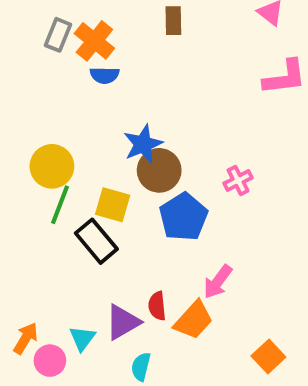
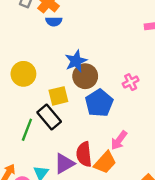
green line: (60, 205) -> (27, 130), moved
yellow square: (113, 205) -> (58, 96), turned -30
red semicircle: (157, 306) -> (84, 154), size x1.5

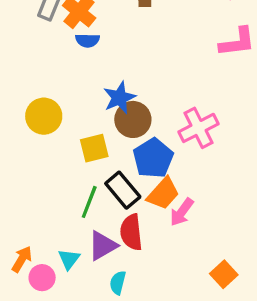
pink cross: (131, 82) -> (199, 128), size x1.6
black rectangle: (49, 117) -> (123, 190), moved
green line: (27, 130) -> (89, 202), moved
orange trapezoid: (105, 162) -> (163, 194), moved

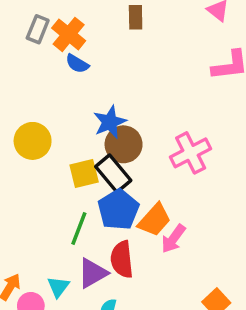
blue semicircle: (87, 40) -> (77, 64), turned 30
blue pentagon: (153, 158) -> (118, 210), moved
black rectangle: (123, 190) -> (113, 174), moved

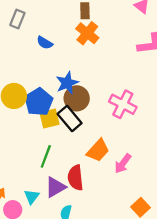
orange cross: (69, 34) -> (87, 33), moved
pink cross: (191, 153) -> (123, 104), turned -36
blue pentagon: (118, 210) -> (39, 102), moved
pink arrow: (173, 239) -> (123, 163), moved

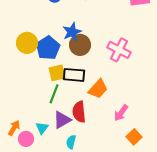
yellow square: (49, 118) -> (57, 73), moved
black rectangle: (70, 118) -> (74, 75), moved, turned -45
pink arrow: (123, 163) -> (121, 113), moved

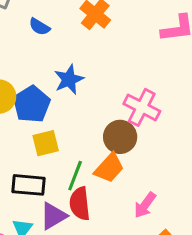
brown circle: (80, 45) -> (120, 137), moved
black rectangle: (74, 75) -> (29, 185), moved
green line: (54, 94) -> (75, 176), moved

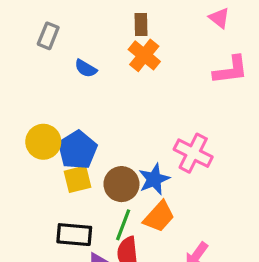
blue star: (69, 79) -> (154, 179), moved
brown circle: (120, 137) -> (121, 184), moved
yellow square: (46, 143) -> (77, 179), moved

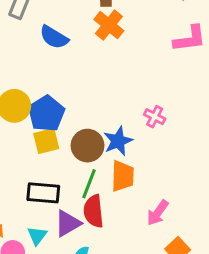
blue semicircle: (86, 68) -> (54, 37), size x1.4
pink cross: (193, 153) -> (155, 117), size x0.6
orange trapezoid: (159, 217) -> (123, 176), turned -40

